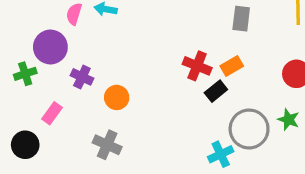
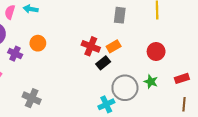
orange circle: (117, 97) -> (38, 43), moved

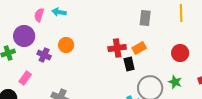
red cross: (91, 46) -> (117, 48), turned -30
black rectangle: (103, 63) -> (129, 64), turned -64

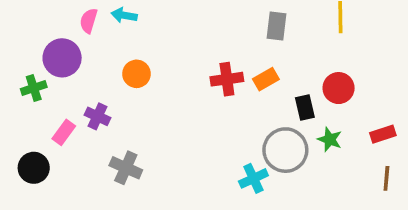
purple cross: (44, 55) -> (97, 116), moved
black rectangle: (129, 64) -> (305, 108), moved

